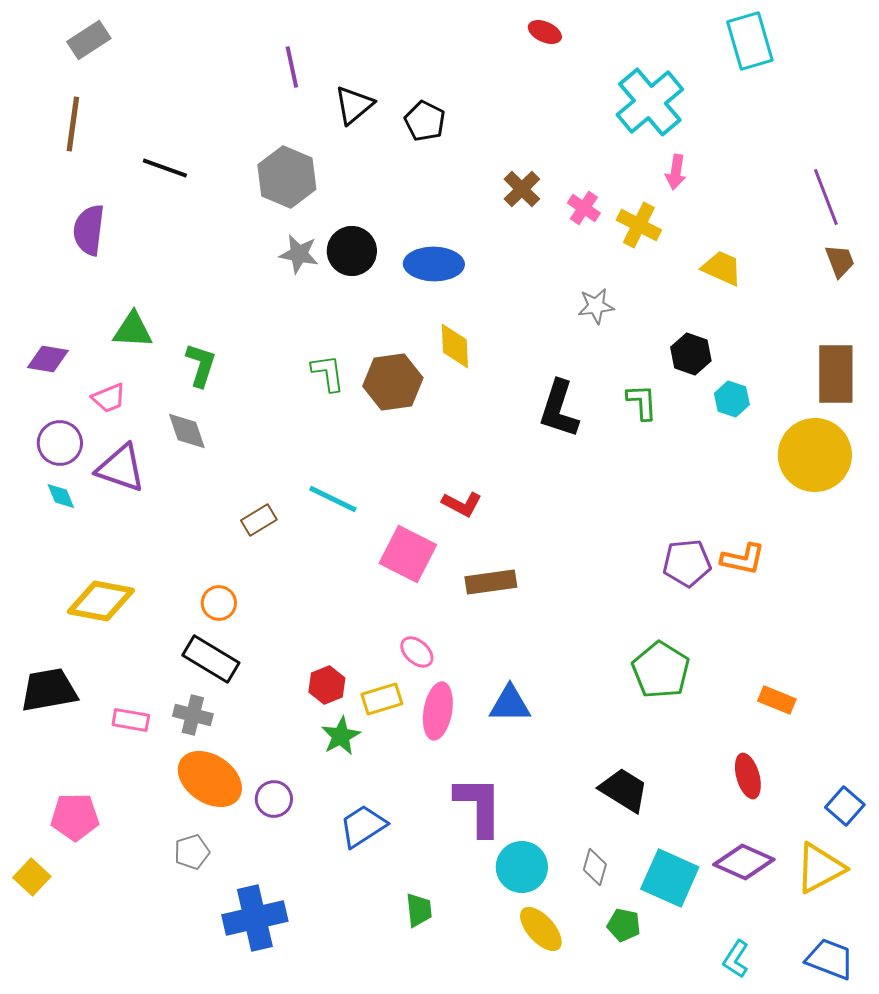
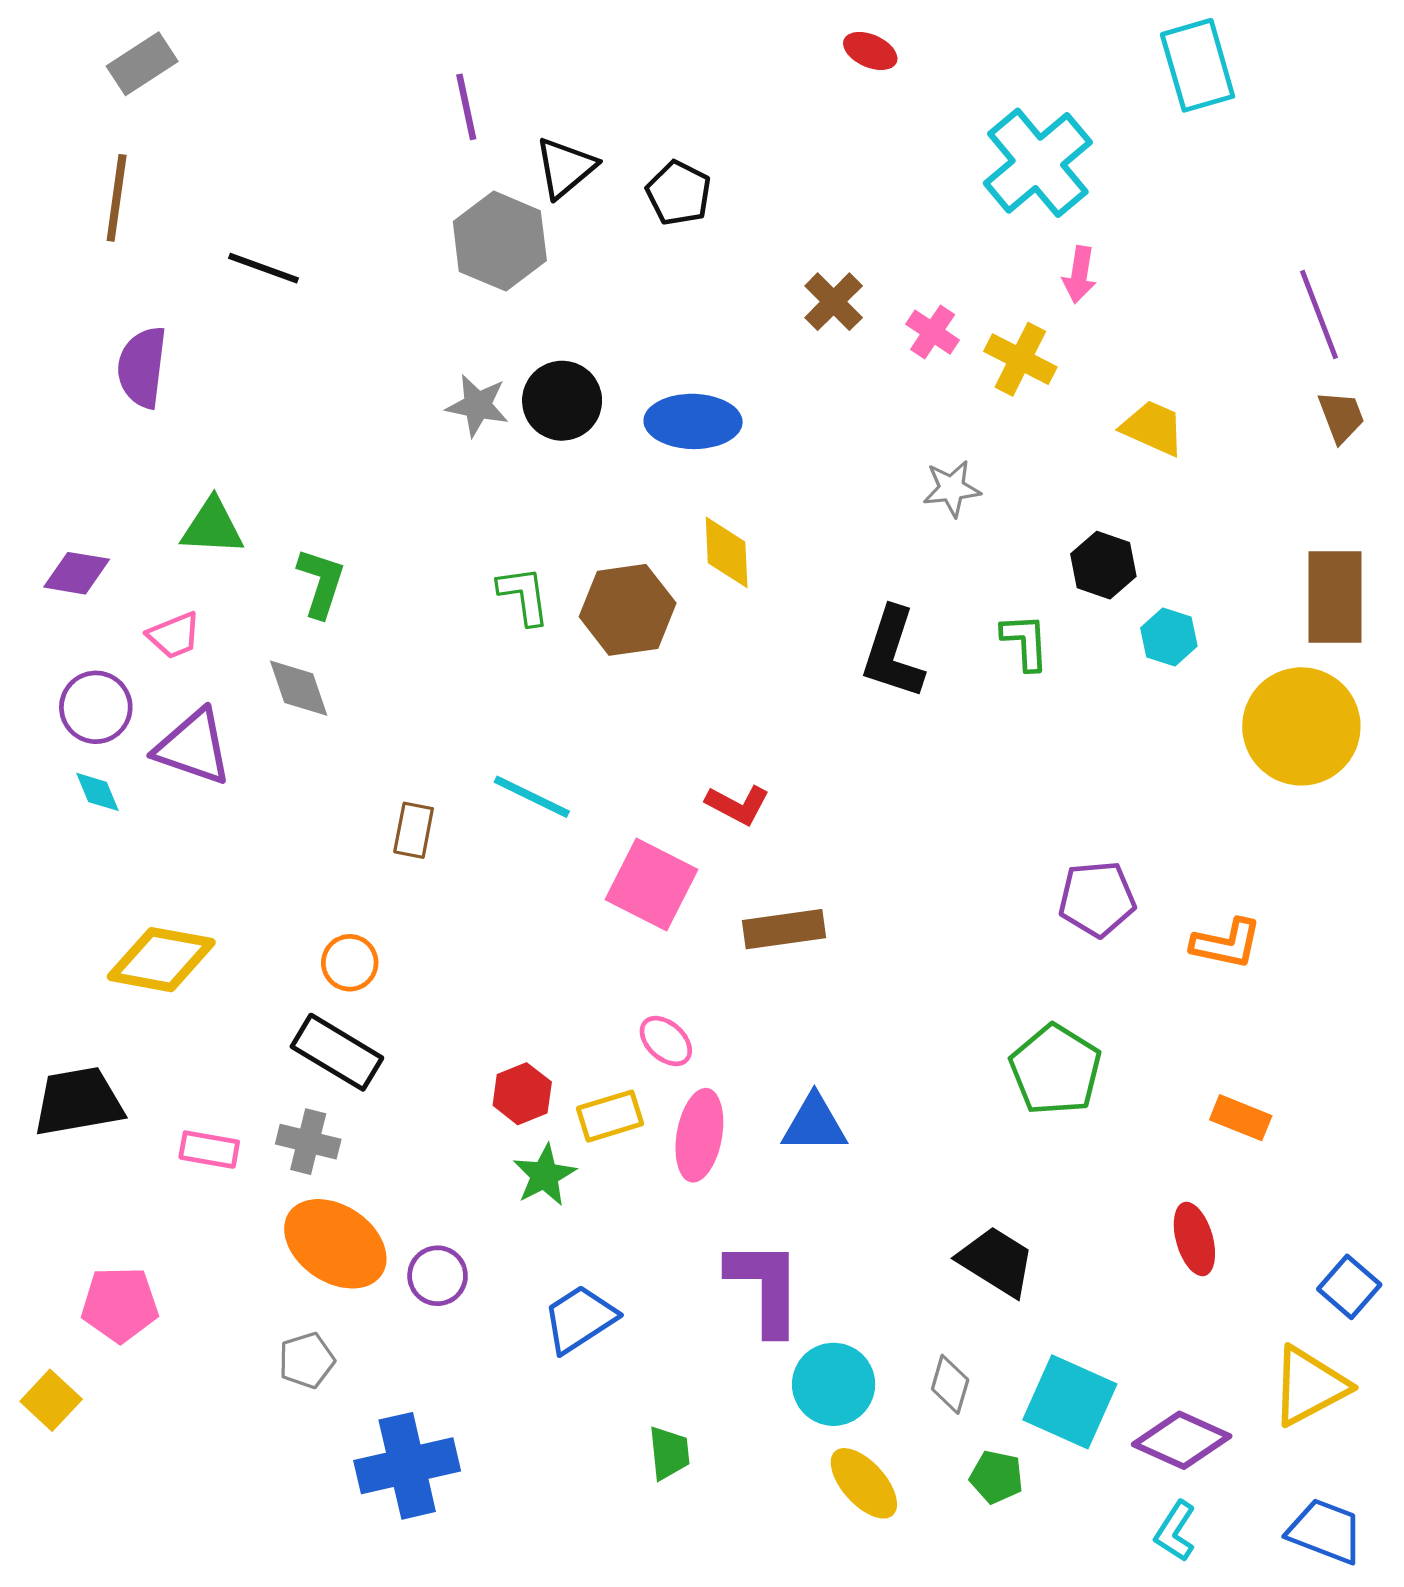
gray hexagon: (287, 177) -> (500, 241), moved
brown rectangle: (259, 520) -> (414, 830), turned -48
orange L-shape: (743, 559) -> (1226, 944), moved
purple diamond: (744, 862) -> (1182, 1440), moved

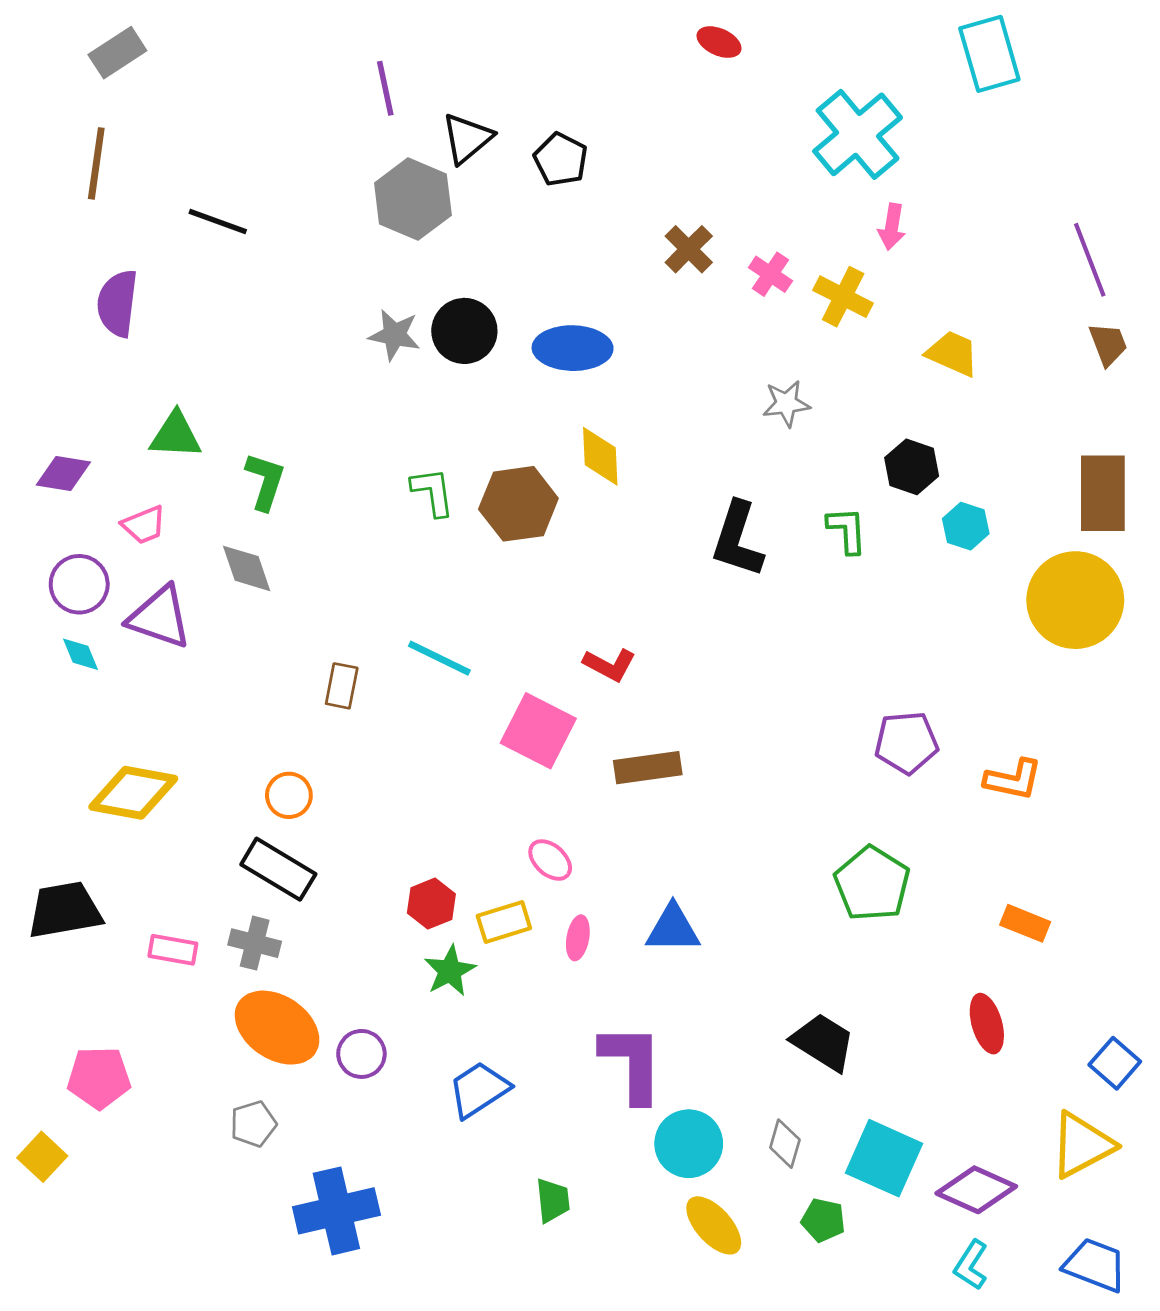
pink ellipse: (699, 1135) -> (578, 938), size x0.6

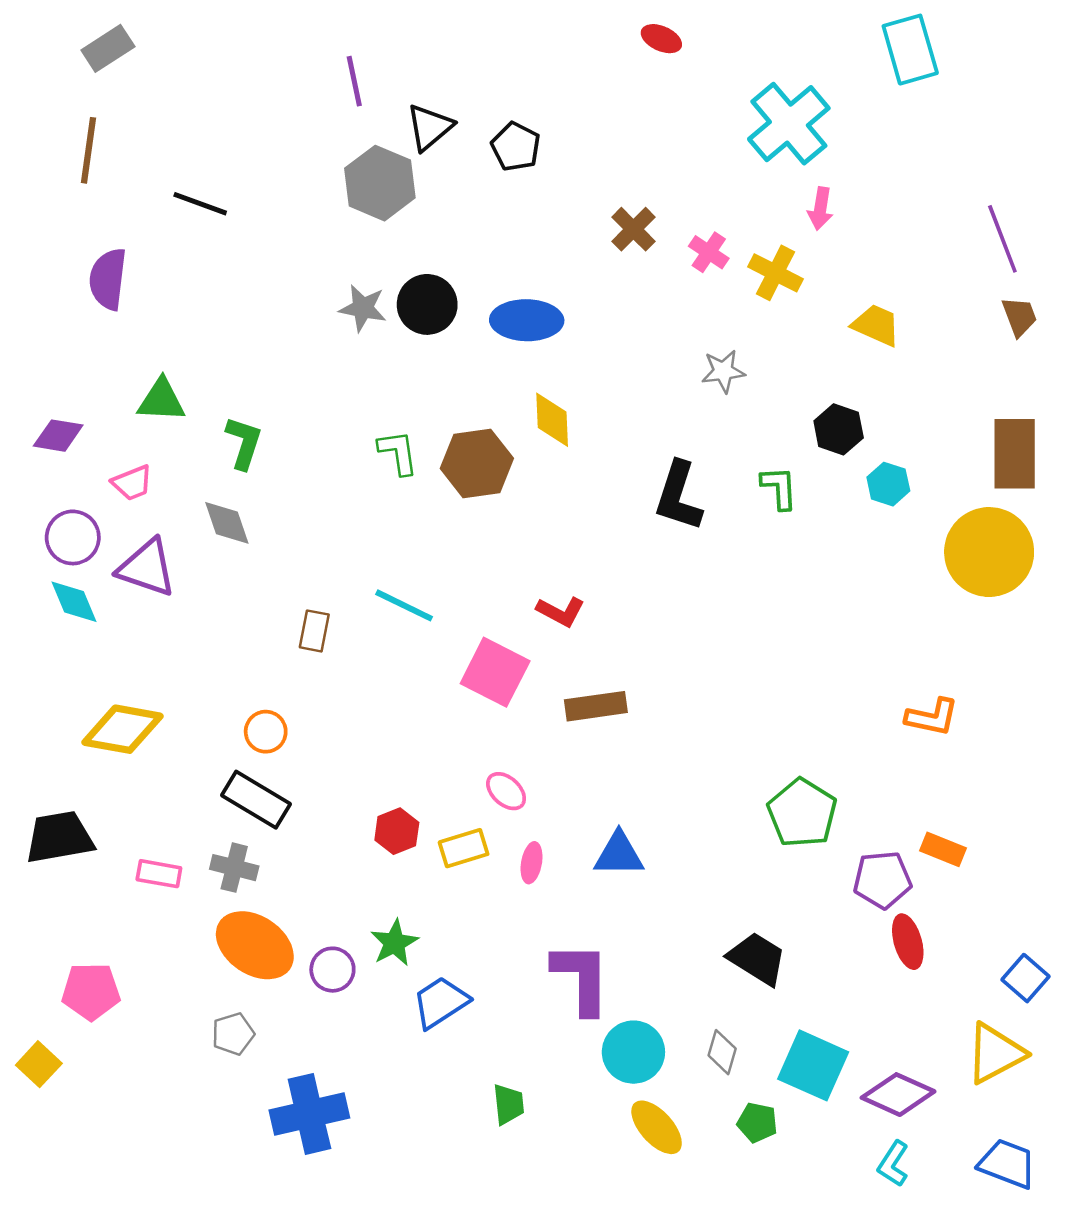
cyan diamond: (80, 654) -> (74, 602), size x1.4
purple pentagon: (906, 743) -> (882, 880), moved
green star: (450, 971) -> (394, 943), moved

